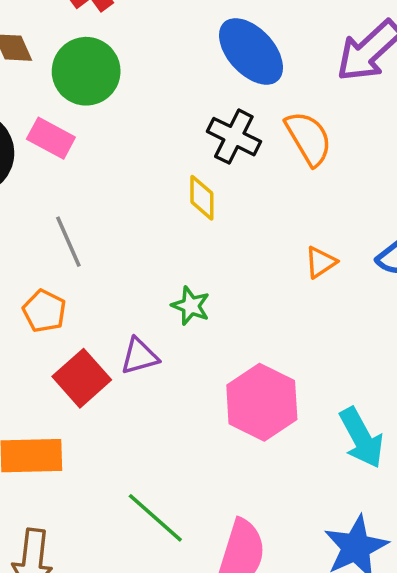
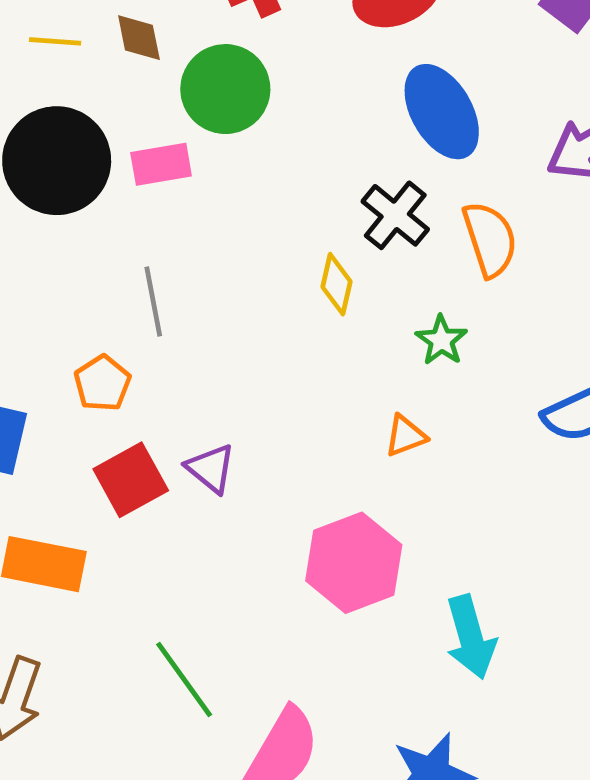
pink rectangle: (51, 138) -> (161, 164), turned -51
orange triangle: (321, 262) -> (406, 436), moved
green star: (191, 306) -> (441, 340), moved
purple triangle: (139, 356) -> (211, 468), turned 42

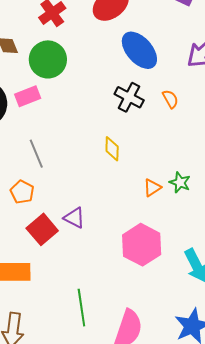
orange semicircle: (490, 239) -> (170, 99), size x0.6
yellow diamond: (337, 284) -> (112, 149), moved
green star: (441, 340) -> (180, 182), moved
green line: (184, 680) -> (81, 308), turned 39

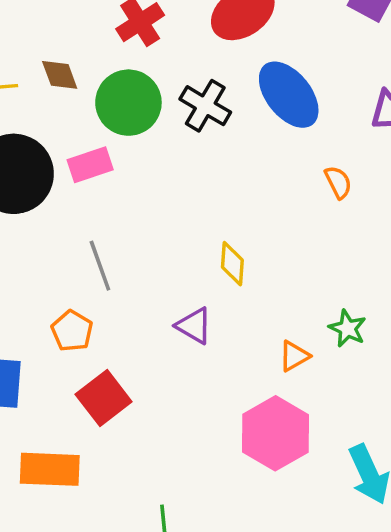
black cross: (129, 97) -> (205, 106), moved
orange triangle: (152, 188) -> (294, 356), moved
purple triangle: (74, 218) -> (194, 326), moved

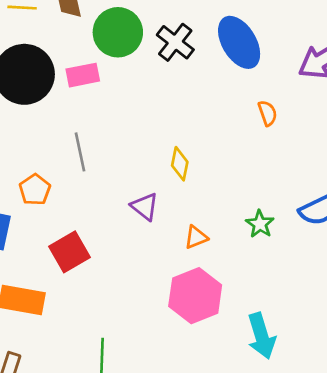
orange pentagon: (72, 331) -> (35, 190), moved
orange triangle: (294, 356) -> (196, 237), moved

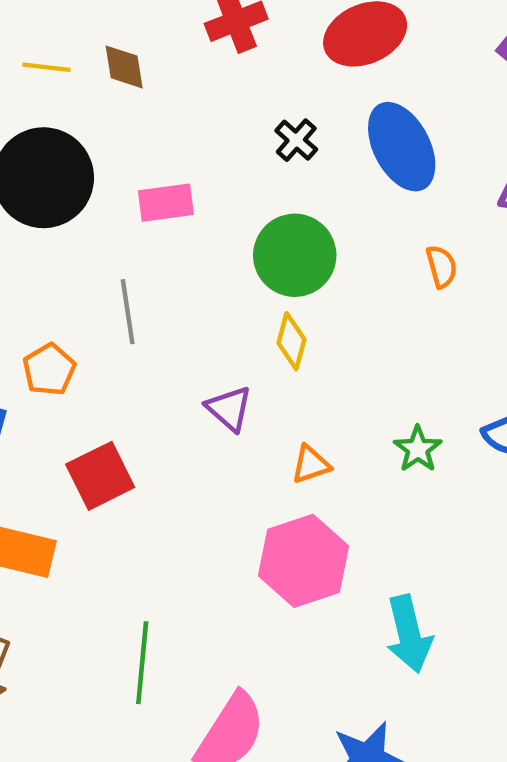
green circle: (118, 32) -> (295, 255), moved
black cross: (175, 42) -> (296, 140), size x0.7
pink rectangle: (83, 75) -> (166, 203), moved

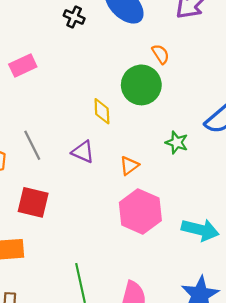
green circle: (295, 255) -> (141, 85), moved
gray line: (128, 312) -> (32, 145), moved
red square: (100, 476) -> (33, 202), turned -32
cyan arrow: (409, 634) -> (200, 230), turned -45

